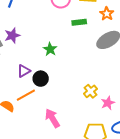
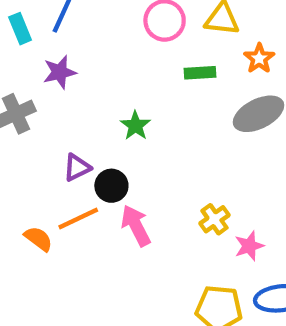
purple star: (12, 35) -> (60, 72), moved
pink arrow: (52, 118) -> (136, 226), moved

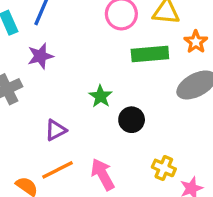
green rectangle: (200, 73) -> (150, 54), size x1.5
black circle: (111, 186) -> (132, 120), moved
yellow cross: (214, 219) -> (164, 168), turned -30

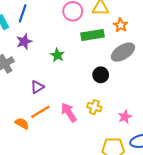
green star: (100, 96) -> (57, 55), moved
black circle: (132, 120) -> (101, 75), moved
yellow cross: (164, 168) -> (94, 107), moved

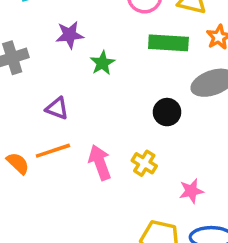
purple star: (24, 42) -> (70, 35), moved
purple triangle: (37, 87) -> (57, 108), turned 40

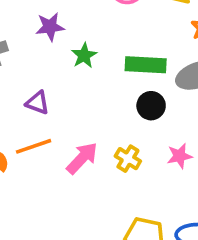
green rectangle: (168, 43) -> (146, 65), moved
pink arrow: (100, 162) -> (82, 158), turned 64
pink star: (191, 191) -> (180, 156), moved

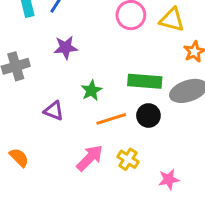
green star: (84, 56) -> (91, 90), moved
orange line: (34, 146) -> (111, 119), moved
pink star: (180, 156) -> (169, 179), moved

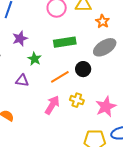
green rectangle: (145, 81) -> (65, 42), moved
green star: (91, 90) -> (35, 59), moved
pink star: (169, 179) -> (106, 107), size x1.5

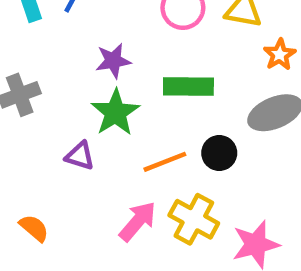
purple star: (20, 38) -> (113, 61), moved
green star: (35, 59) -> (115, 113), size x1.5
yellow cross: (77, 100) -> (194, 219), size x1.5

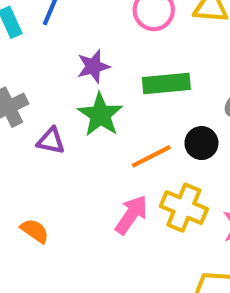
purple triangle: (80, 156) -> (51, 141), moved

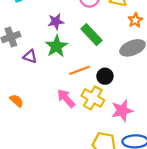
green rectangle: (166, 84) -> (91, 35), turned 45
black circle: (201, 143) -> (105, 76), moved
pink arrow: (131, 215) -> (66, 98), turned -84

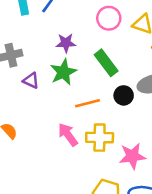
black circle: (105, 76) -> (124, 95), moved
yellow cross: (93, 98) -> (100, 138), turned -35

